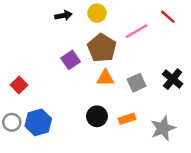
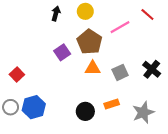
black arrow: (63, 15) -> (56, 13), turned -64
black circle: (97, 116) -> (85, 111), moved

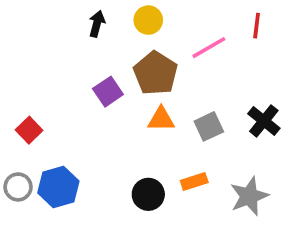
red line: (147, 15) -> (257, 26), turned 56

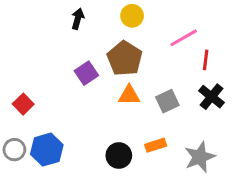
yellow circle: (148, 20) -> (132, 16), moved
red line: (257, 26) -> (206, 60), moved
pink line: (209, 48) -> (184, 38), moved

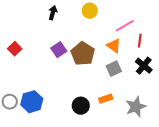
brown pentagon: (125, 58) -> (83, 54), moved
orange triangle: (129, 95) -> (114, 46), moved, turned 35
red square: (23, 104) -> (15, 49), moved

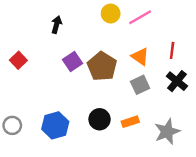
black arrow: (53, 13) -> (56, 25), moved
pink line: (125, 26) -> (140, 17), moved
blue hexagon: (32, 102) -> (55, 125), moved
black circle: (81, 106) -> (100, 119), moved

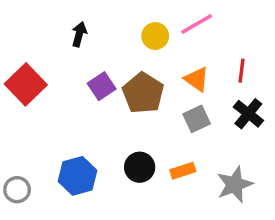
yellow circle: (111, 14) -> (155, 36), moved
red square: (18, 60) -> (26, 84), size x1.6
gray circle: (12, 125) -> (17, 190), moved

